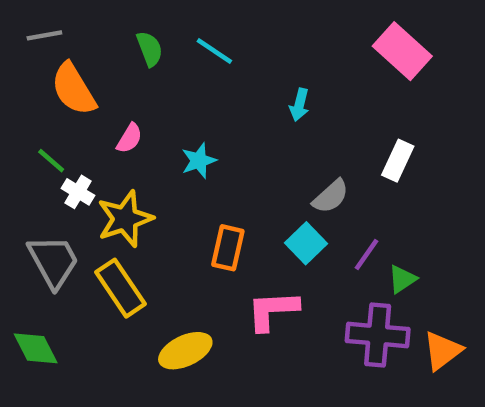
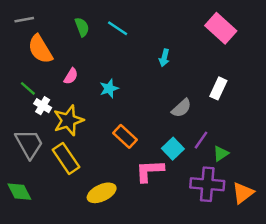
cyan square: (306, 243) -> (173, 149), moved
orange rectangle: (228, 248) -> (125, 136), turned -60

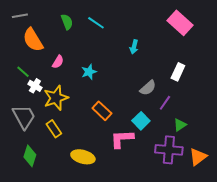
purple line: (201, 140) -> (165, 103), moved
yellow rectangle: (66, 158) -> (54, 129), size x0.7
green diamond: (19, 192) -> (30, 156), moved, turned 45
yellow ellipse: (102, 193) -> (83, 157), turned 40

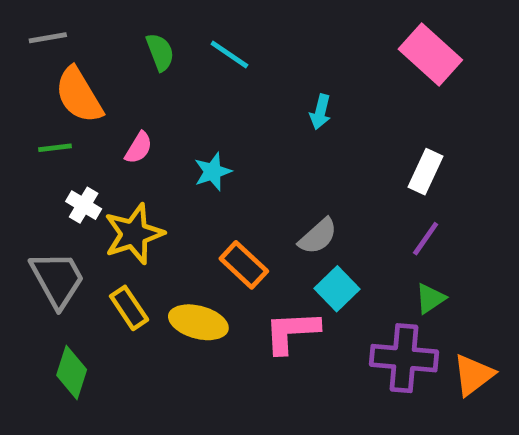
green line: (23, 72) -> (55, 148), moved, turned -48
gray semicircle: (148, 88) -> (318, 236), moved
purple line: (165, 103) -> (426, 239), moved
yellow ellipse: (83, 157) -> (198, 322), moved

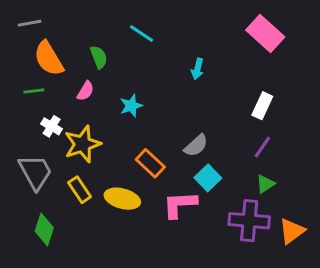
green semicircle: (160, 52) -> (99, 57), moved

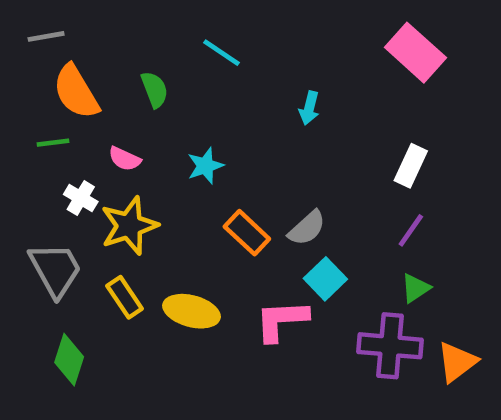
pink semicircle: (85, 91) -> (125, 159), moved, turned 84
orange rectangle: (150, 163) -> (247, 233), moved

